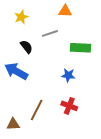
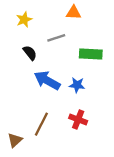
blue arrow: (16, 71) -> (47, 80), moved
brown triangle: (13, 124) -> (15, 140), turned -40

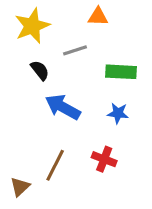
yellow star: (24, 20) -> (32, 26), size x1.6
blue star: (77, 85) -> (118, 113), moved

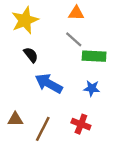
gray line: (75, 50) -> (74, 39), moved, turned 60
brown triangle: (20, 187) -> (15, 119), moved, turned 42

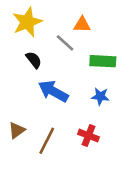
orange triangle: (76, 13) -> (82, 25), moved
gray line: (74, 39) -> (65, 43), moved
brown triangle: (15, 119) -> (17, 130), turned -35

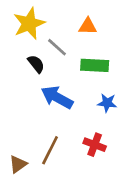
gray line: (65, 43) -> (57, 47), moved
green rectangle: (103, 61) -> (95, 65), moved
brown triangle: (17, 130) -> (18, 164), moved

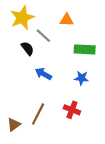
green rectangle: (95, 65) -> (85, 49), moved
blue arrow: (57, 97) -> (43, 74), size x0.7

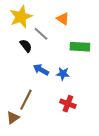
orange triangle: (67, 20) -> (63, 19), turned 32
blue star: (82, 78) -> (63, 74), moved
brown line: (38, 114) -> (26, 100), moved

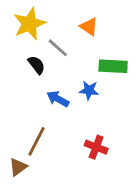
blue star: (63, 74) -> (89, 90), moved

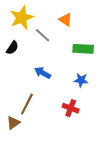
black semicircle: (37, 65) -> (12, 48), moved, turned 72
blue star: (89, 90) -> (81, 80), moved

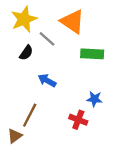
orange triangle: (65, 20) -> (72, 21), size x1.6
black semicircle: (12, 48) -> (26, 53), moved
blue star: (81, 80) -> (94, 99), moved

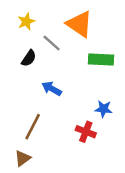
yellow star: (24, 19) -> (26, 21), size x0.6
brown triangle: (15, 136) -> (22, 158), moved

